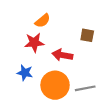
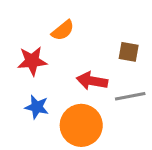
red star: (34, 43) -> (32, 61), moved
gray line: (85, 88) -> (130, 96), moved

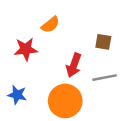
red arrow: (92, 81) -> (74, 65), turned -80
blue star: (37, 107) -> (17, 95), moved

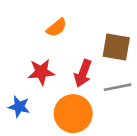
brown square: (103, 42) -> (116, 47), size x1.5
red star: (26, 49) -> (41, 72), moved

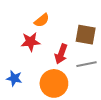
red star: (41, 72) -> (31, 42), moved

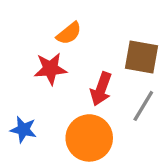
gray line: (87, 64) -> (143, 106), turned -48

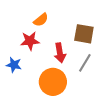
red arrow: (101, 89) -> (60, 53), turned -30
blue star: (23, 130) -> (14, 65), moved

